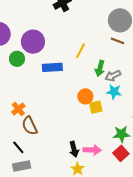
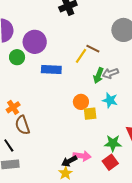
brown line: (118, 41) -> (93, 49), moved
gray arrow: (113, 76) -> (110, 73), moved
black arrow: (74, 149) -> (69, 161), moved, turned 70

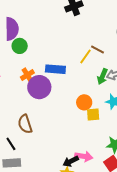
purple circle: (35, 42) -> (39, 87), moved
green circle: (17, 57) -> (20, 46), moved
orange cross: (13, 107) -> (27, 75), moved

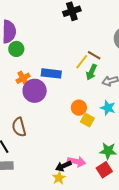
green arrow: (102, 77) -> (91, 72), moved
yellow square: (93, 114) -> (87, 120), turned 32

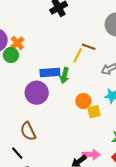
green arrow: (91, 72) -> (64, 75), moved
orange cross: (23, 78) -> (17, 43), moved
yellow square: (87, 120) -> (94, 112), turned -32

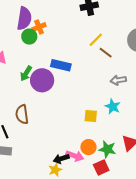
yellow line: (78, 55) -> (96, 40), moved
green arrow: (64, 75) -> (26, 73), moved
orange circle: (83, 101) -> (88, 147), moved

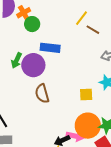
green circle: (29, 37) -> (32, 24), moved
brown semicircle: (22, 114) -> (42, 94), moved
orange circle: (88, 147) -> (88, 126), size x1.6

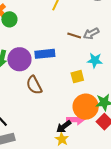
brown line: (93, 30) -> (74, 35), moved
blue rectangle: (50, 48) -> (45, 54), moved

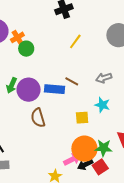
brown line: (74, 35) -> (72, 81), moved
pink arrow: (76, 119) -> (72, 159), turned -36
black arrow: (64, 127) -> (85, 165), moved

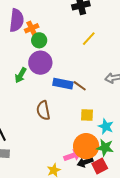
brown line: (72, 81) -> (80, 86), moved
purple circle: (29, 90) -> (40, 63), moved
cyan star: (102, 105) -> (106, 126), moved

